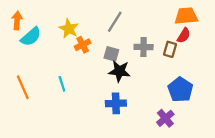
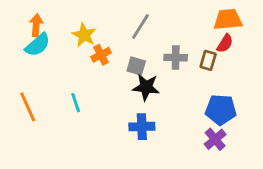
orange arrow: (17, 21) -> (36, 25), moved
blue pentagon: (180, 90) -> (221, 110), turned -30
purple cross: (165, 118) -> (215, 139), moved

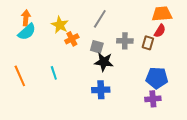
purple cross: (215, 139) -> (153, 99), turned 35

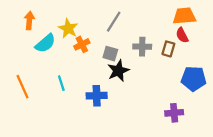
red semicircle: (160, 31) -> (182, 35), turned 120
cyan semicircle: (27, 32) -> (45, 43), moved
black star: (104, 62) -> (118, 71), turned -30
blue pentagon: (157, 78) -> (193, 79), moved
blue cross: (101, 90) -> (97, 96), moved

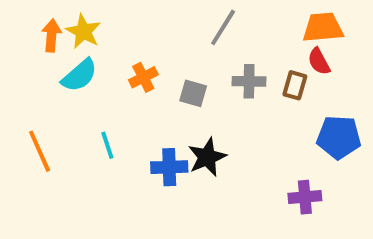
gray line: (114, 22) -> (223, 27), moved
yellow star: (68, 28) -> (83, 31), moved
black star: (118, 71) -> (207, 157), moved

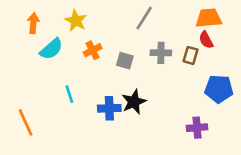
yellow star: (83, 31) -> (76, 21), moved
orange line: (40, 151) -> (26, 122), moved

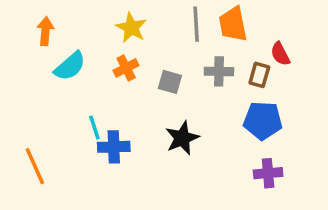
gray line: (144, 18) -> (196, 24), turned -35
orange trapezoid: (209, 18) -> (233, 24), moved, turned -96
yellow star: (76, 21) -> (131, 28), moved
blue pentagon: (219, 89) -> (263, 121), moved
blue cross: (109, 108) -> (114, 147), moved

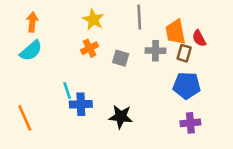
orange trapezoid: (233, 24) -> (175, 32), moved
cyan semicircle: (70, 66) -> (31, 51), moved
black star: (182, 138) -> (121, 117), moved, turned 30

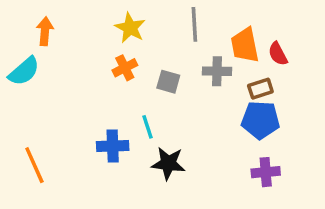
cyan semicircle: (31, 51) -> (24, 71), moved
brown rectangle: (184, 53) -> (260, 89), moved, turned 56
cyan line: (67, 91) -> (147, 127), moved

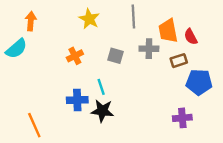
orange cross: (125, 68) -> (75, 56), moved
blue pentagon: (260, 120) -> (199, 82), moved
black star: (168, 163) -> (102, 111), moved
orange line: (34, 165) -> (34, 125), moved

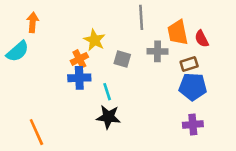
yellow star: (89, 19) -> (94, 40), moved
blue pentagon: (199, 82) -> (193, 87), moved
blue cross: (77, 100) -> (79, 78), moved

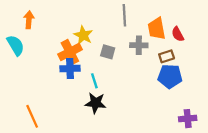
cyan semicircle: (18, 51) -> (16, 45), turned -80
orange cross: (79, 59) -> (70, 52), size x1.5
purple cross: (193, 125) -> (188, 119), moved

